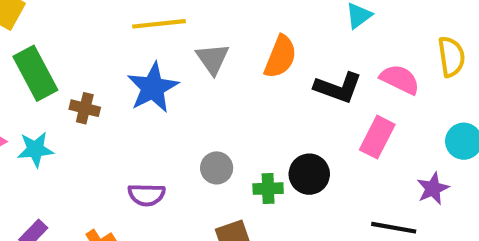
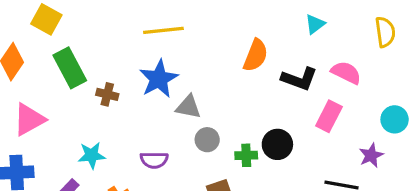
yellow semicircle: (451, 57) -> (385, 32), moved
gray triangle: (212, 59) -> (188, 107), moved, turned -44
cyan star: (35, 149) -> (92, 155), moved

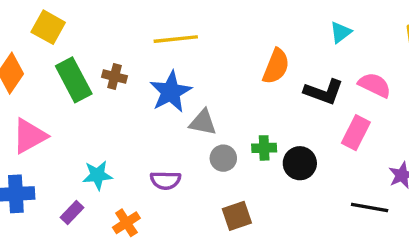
brown cross: (107, 94) -> (114, 77), moved
green cross: (246, 155) -> (264, 148), moved

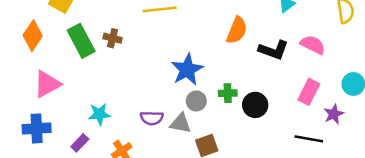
blue star: (171, 92) -> (187, 70), moved
gray triangle: (203, 122) -> (181, 123), moved
pink rectangle: (356, 133) -> (309, 92), moved

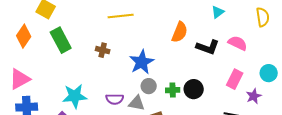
brown cross: (113, 38) -> (103, 50), moved
pink triangle: (47, 84) -> (20, 79), moved
green cross: (228, 93) -> (173, 90), moved
cyan star: (99, 114) -> (75, 96), size x1.4

